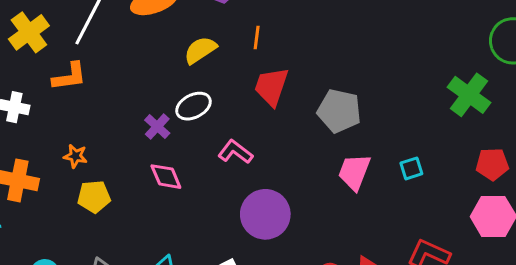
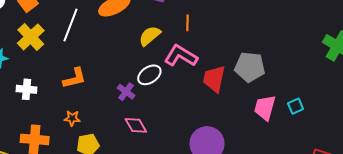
orange L-shape: (70, 76) -> (75, 78), moved
red trapezoid: (271, 87) -> (214, 79), moved
pink L-shape: (235, 152) -> (181, 56), moved, size x1.4
cyan square: (411, 168) -> (296, 106), moved

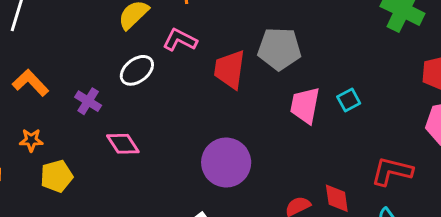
pink L-shape: (181, 56) -> (180, 40), size x0.7
orange L-shape: (75, 78) -> (31, 83), turned -115
purple cross: (126, 92) -> (88, 101), moved

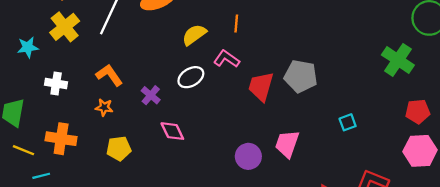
pink trapezoid: (305, 105) -> (287, 144), moved
orange star: (31, 140) -> (104, 107), moved
purple circle: (226, 163) -> (248, 156), size x0.7

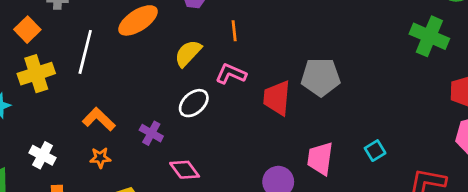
yellow cross: (65, 27) -> (36, 74), turned 32
white cross: (56, 84) -> (43, 155), moved, turned 30
cyan square: (348, 122) -> (375, 151), moved

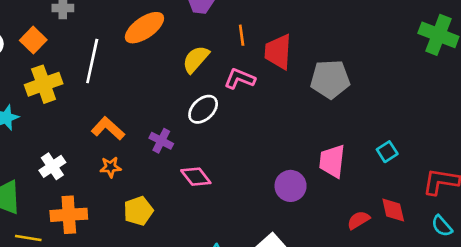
red trapezoid: (277, 98) -> (278, 52), moved
white cross: (43, 155) -> (52, 166), turned 30

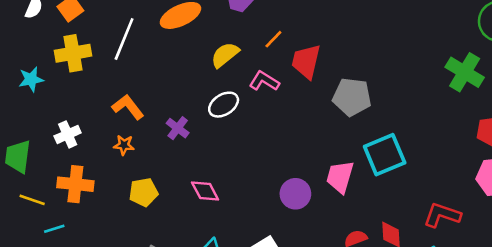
orange line: (242, 35) -> (273, 39), turned 42
cyan square: (387, 152) -> (385, 155), moved, size x2.0
pink diamond: (196, 177) -> (205, 191), moved

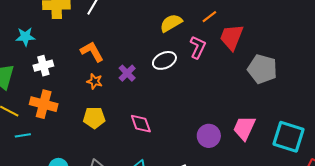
cyan star: (31, 79) -> (25, 37), moved
pink L-shape: (264, 81) -> (198, 47), turned 75
orange star: (124, 145) -> (95, 81), moved
cyan square: (385, 155) -> (289, 137), moved, turned 32

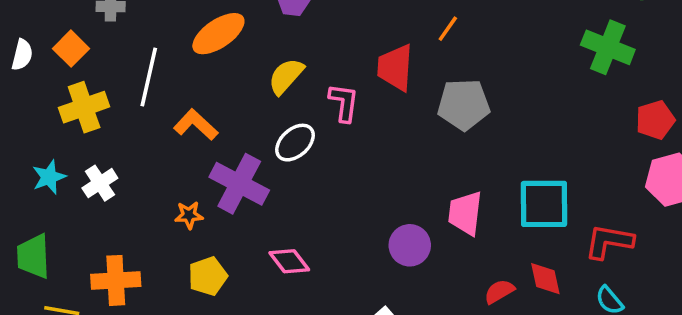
orange line: (209, 17) -> (448, 29), moved
orange L-shape: (92, 52) -> (196, 125), moved
white cross: (43, 66) -> (100, 183), moved
purple cross: (127, 73) -> (239, 184), size x1.8

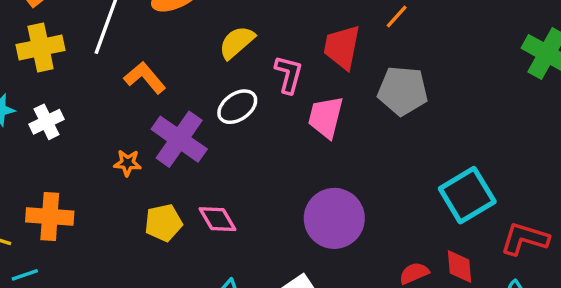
cyan square: (544, 204) -> (467, 195), turned -38
pink trapezoid: (465, 213) -> (326, 117), moved
purple circle: (410, 245) -> (334, 218), size x1.5
yellow pentagon: (208, 276) -> (163, 223), moved

